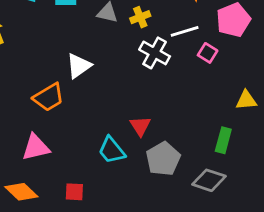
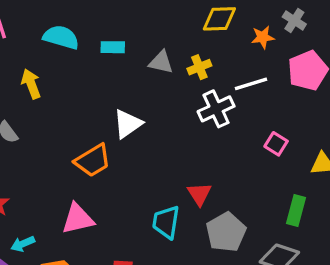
white cross: (155, 53) -> (216, 109), turned 36
pink square: (208, 53) -> (276, 144), moved
cyan trapezoid: (112, 150) -> (166, 222), turned 48

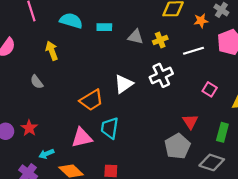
white cross: (216, 109) -> (161, 75), moved
white triangle: (128, 124) -> (124, 84), moved
red triangle: (199, 194) -> (190, 122), moved
cyan trapezoid: (166, 222) -> (110, 128), moved

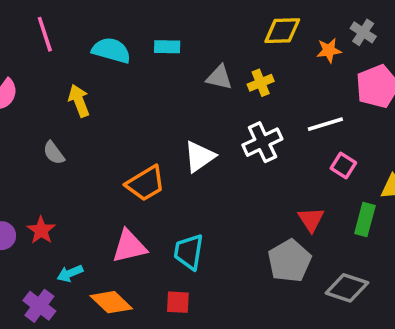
cyan rectangle: (104, 27) -> (167, 47), moved
white line: (193, 51) -> (325, 124), moved
cyan trapezoid: (110, 128) -> (189, 252), moved
green rectangle: (222, 132) -> (365, 219), moved

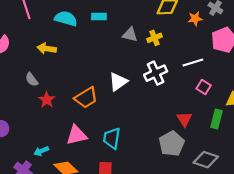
yellow arrow: (79, 101) -> (47, 49), turned -60
red star: (41, 230) -> (47, 100), moved

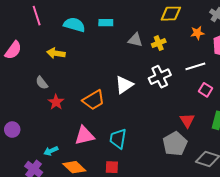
orange star: (195, 19) -> (197, 33), moved

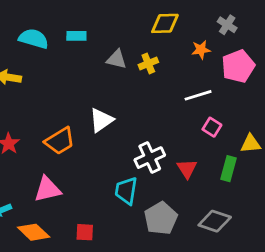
white cross: (160, 77) -> (150, 158), moved
cyan trapezoid: (118, 139) -> (126, 191), moved
gray pentagon: (175, 144) -> (161, 218), moved

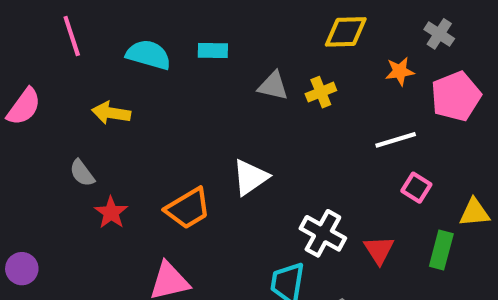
white cross: (150, 158) -> (323, 233), turned -36

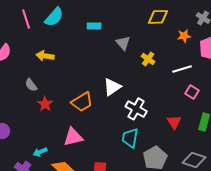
cyan semicircle: (148, 55) -> (54, 17), moved, turned 115
gray triangle: (273, 86) -> (123, 43), turned 35
yellow cross: (321, 92) -> (148, 59), moved, turned -32
white cross: (323, 233) -> (136, 109), moved

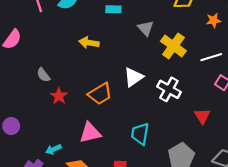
yellow arrow: (45, 56) -> (89, 43), moved
yellow cross: (148, 59) -> (173, 46), size x1.6
white cross: (136, 109) -> (169, 89), moved
cyan trapezoid: (130, 138) -> (140, 134), moved

